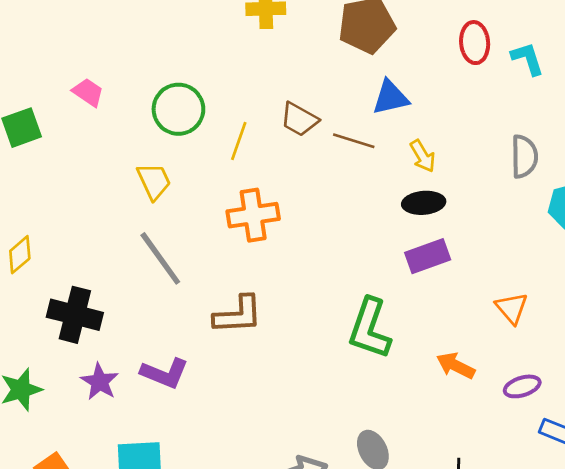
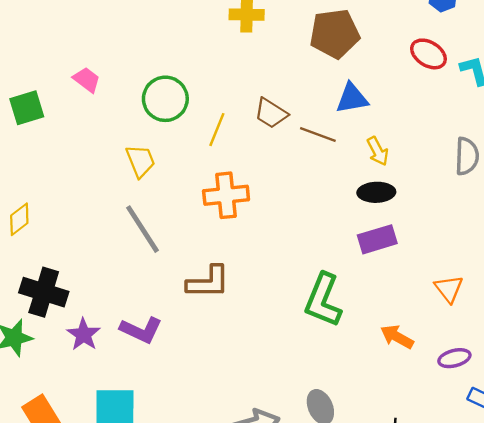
red ellipse: (475, 43) -> (428, 54), turned -56
black cross: (75, 315) -> (44, 292), moved

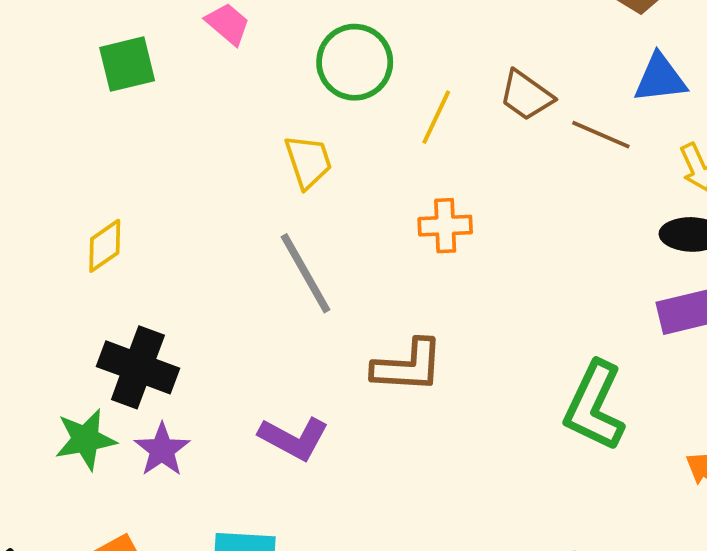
orange cross: (226, 195) -> (445, 226), size x0.7
purple star: (83, 335) -> (162, 450), moved

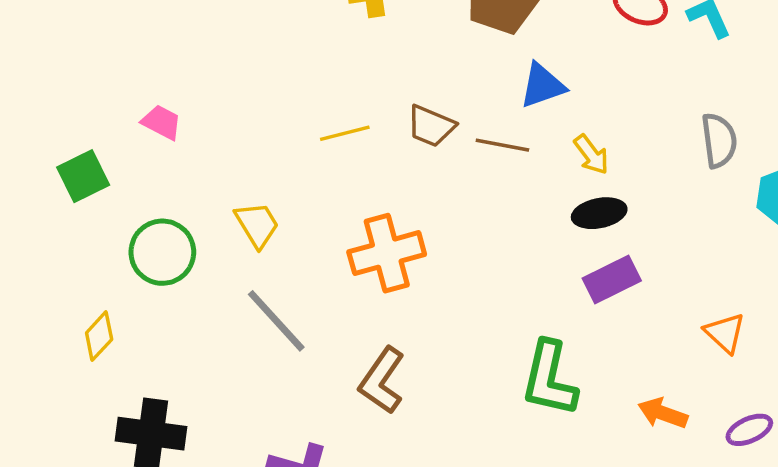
green circle: (355, 62) -> (162, 252), moved
yellow line: (436, 117) -> (345, 133), moved, turned 63
orange cross: (445, 226) -> (387, 253), size x1.6
brown L-shape: (408, 366) -> (382, 381), turned 134

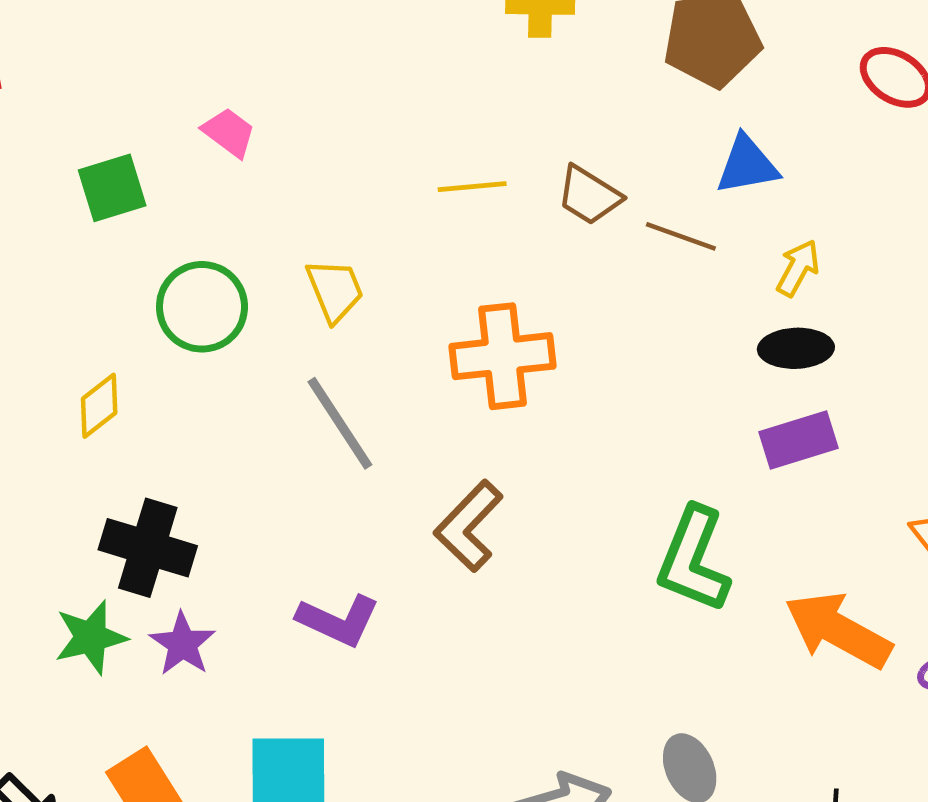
yellow arrow: (591, 155) -> (798, 268), turned -123
orange arrow: (663, 413) -> (838, 630), size x1.6

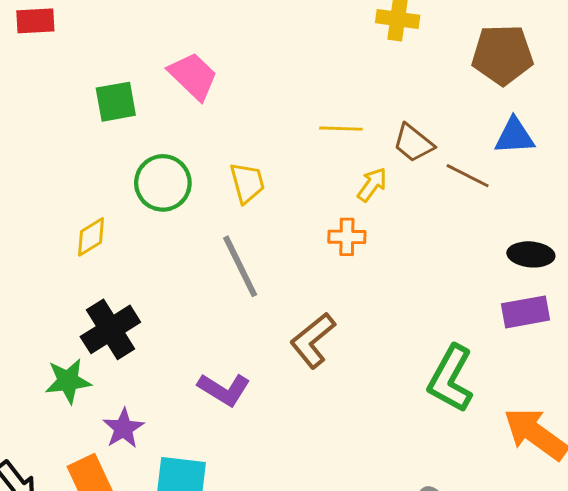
pink trapezoid: (229, 132) -> (193, 76), size x1.5
yellow arrow: (798, 268) -> (372, 185), moved
orange cross: (502, 356) -> (347, 237), size x0.6
black cross: (148, 548) -> (110, 329), turned 34
purple star: (183, 644) -> (123, 428), moved

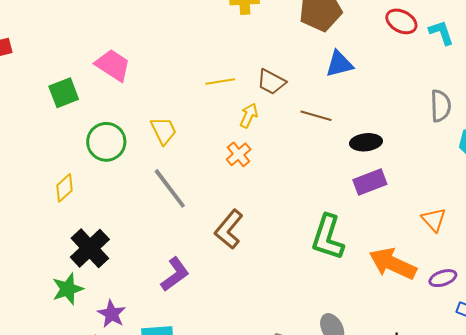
brown line: (468, 176) -> (316, 116), moved
orange cross: (347, 237) -> (239, 154), turned -30
purple L-shape: (224, 389) -> (175, 274), turned -57

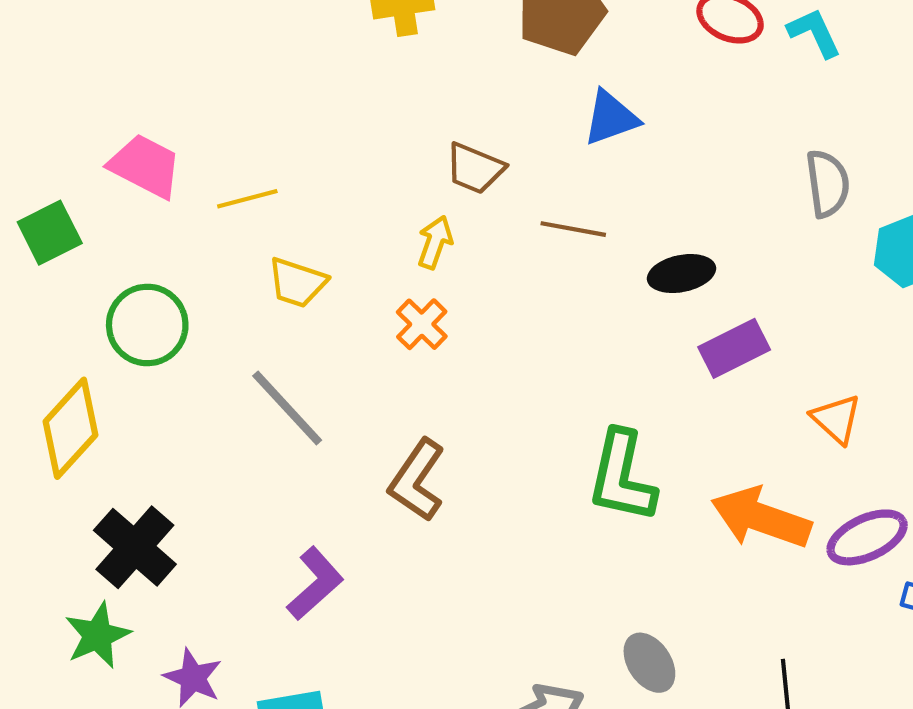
yellow line: (220, 82) -> (247, 199), moved
yellow trapezoid: (164, 131) -> (297, 283), moved, turned 140
purple rectangle: (370, 182) -> (734, 348), moved
yellow diamond: (64, 188) -> (71, 428), size x1.6
purple ellipse: (443, 278) -> (867, 537), size x1.4

